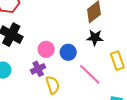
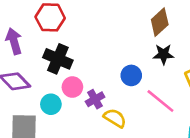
pink circle: (46, 49) -> (72, 87), moved
yellow semicircle: (53, 85) -> (115, 118), turned -36

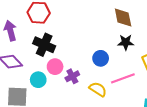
brown diamond: (160, 22) -> (123, 18), turned -60
pink line: (160, 101) -> (123, 78), turned -60
yellow semicircle: (115, 118) -> (98, 89), moved

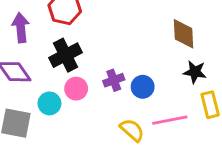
black star: (126, 42) -> (195, 72), moved
black cross: (44, 45) -> (65, 55), turned 30
purple cross: (72, 76) -> (114, 80), moved

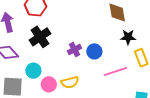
pink circle: (76, 89) -> (49, 84), moved
yellow semicircle: (132, 130) -> (70, 82), moved, turned 132

